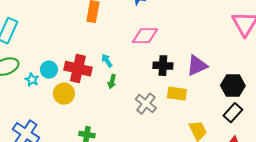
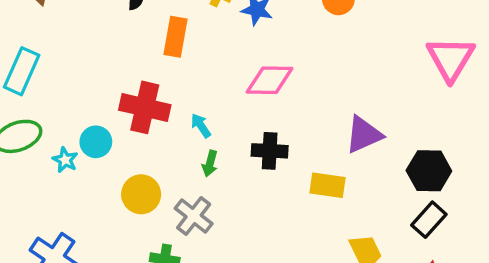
black cross: (163, 66) -> (270, 151), moved
red cross: (78, 69) -> (145, 107), moved
yellow circle: (64, 94) -> (141, 194), moved
gray cross: (146, 104) -> (194, 216), moved

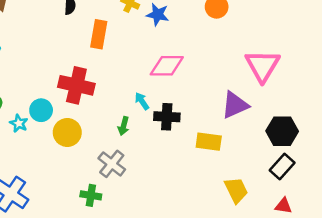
pink triangle: (451, 59) -> (262, 66), moved
cyan arrow: (201, 126) -> (142, 101), moved
yellow circle: (141, 194) -> (67, 132), moved

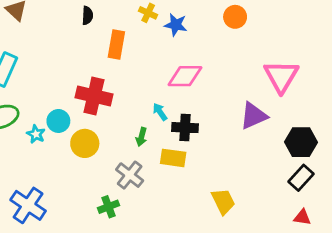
yellow rectangle: (209, 142) -> (173, 158), moved
yellow trapezoid: (236, 190) -> (223, 201), moved
green cross: (91, 195) -> (108, 207), turned -30

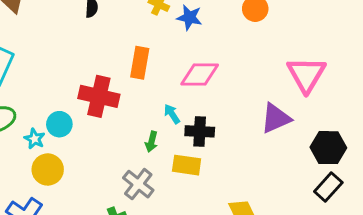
orange rectangle: (116, 45) -> (140, 63), moved
yellow circle: (85, 143) -> (48, 169), moved

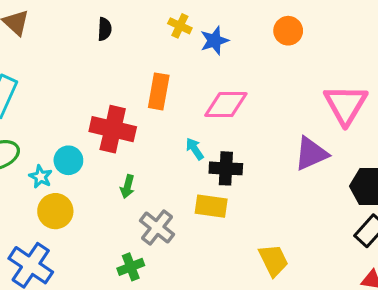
blue star: (189, 17) -> (214, 41), turned -30
green arrow: (151, 142) -> (127, 187), moved

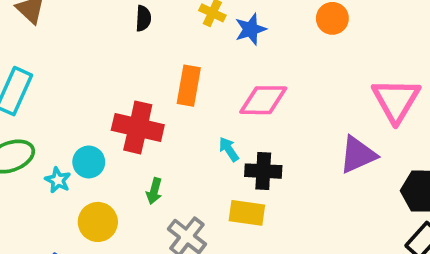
black semicircle: (105, 29) -> (143, 18), moved
yellow circle: (55, 211) -> (98, 222), moved

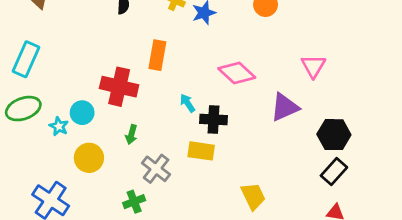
pink diamond: (263, 100) -> (237, 73), moved, turned 42
pink triangle: (396, 100) -> (313, 66), size x0.7

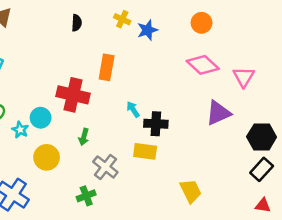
pink diamond: (237, 73) -> (203, 65), moved

